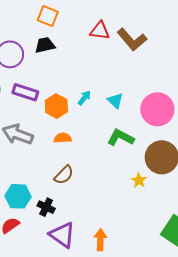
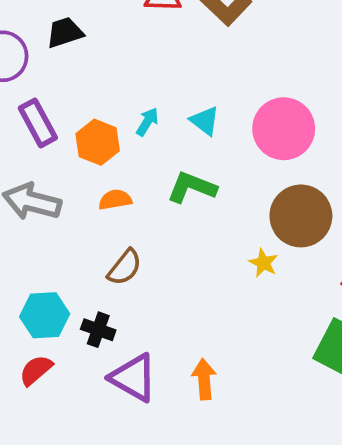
purple rectangle: (25, 92) -> (38, 123), turned 50
green L-shape: (121, 138) -> (192, 187), moved

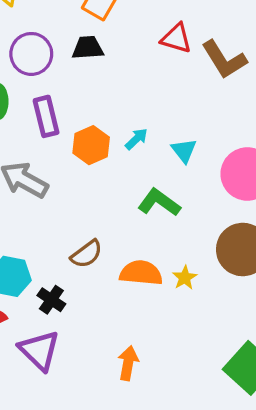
orange semicircle: (115, 200) -> (141, 273), moved, size x1.5
yellow star: (263, 263) -> (185, 278), moved
purple triangle: (133, 378) -> (39, 350), moved

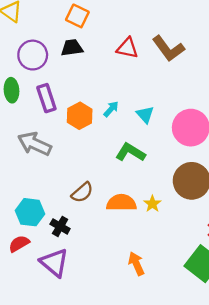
red triangle: (176, 38) -> (127, 48), moved
orange arrow: (128, 363) -> (136, 264), moved, turned -30

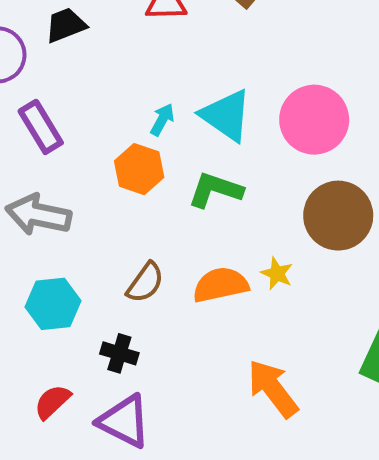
cyan triangle: (145, 115) -> (226, 115), size x1.6
orange hexagon: (80, 116) -> (139, 169), moved
cyan hexagon: (30, 212) -> (53, 304), moved
orange arrow: (136, 264) -> (273, 389), size x1.4

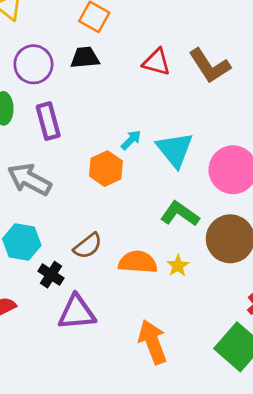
green L-shape: (215, 190) -> (180, 214), moved
black cross: (119, 353) -> (51, 275), moved
purple triangle: (124, 421) -> (77, 312), moved, turned -48

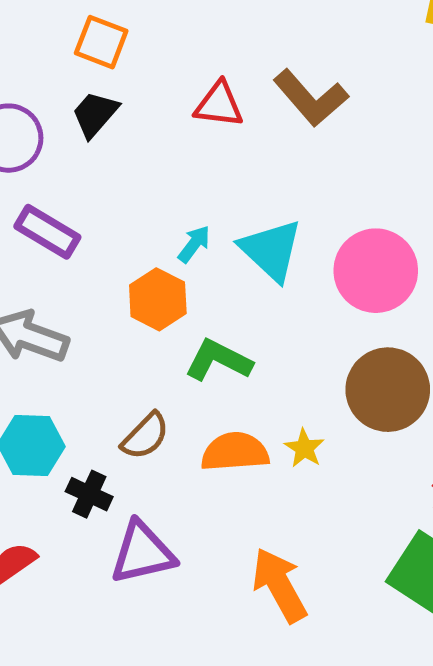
black trapezoid: (85, 58) -> (95, 114), turned -36
purple rectangle: (48, 121) -> (47, 232), turned -36
green L-shape: (180, 214) -> (218, 360), moved

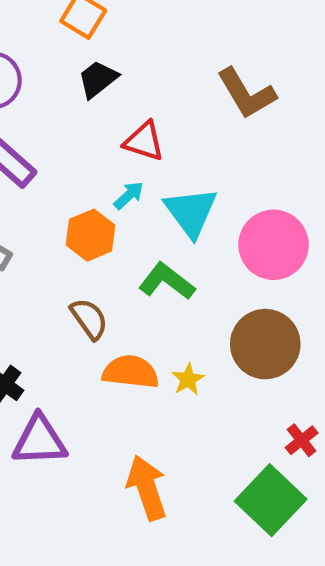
red triangle: (219, 105) -> (144, 141), moved
black trapezoid: (95, 114) -> (98, 79), moved
green L-shape: (218, 360) -> (167, 281), moved
brown semicircle: (145, 436) -> (89, 319), moved, turned -90

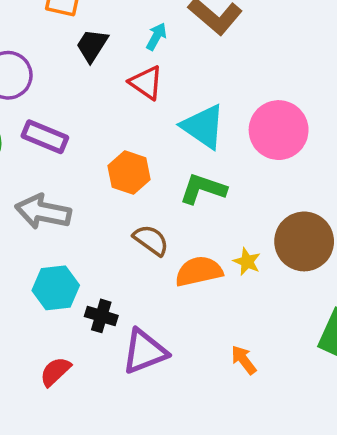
red triangle: (144, 141) -> (146, 83), turned 36
cyan arrow: (129, 195) -> (156, 36), moved
brown circle: (265, 344) -> (304, 241), moved
orange arrow: (147, 488) -> (244, 360), size x0.6

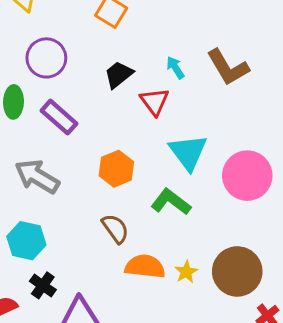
cyan arrow: (156, 36) -> (175, 68), turned -80
black trapezoid: (92, 45) -> (119, 75), moved
black cross: (101, 316) -> (43, 285), moved

